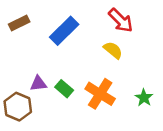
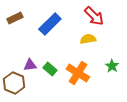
yellow semicircle: (113, 50) -> (88, 39), turned -49
green star: (144, 98) -> (112, 66), moved

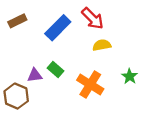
red arrow: (94, 16) -> (93, 18), moved
green rectangle: (50, 69) -> (56, 69), moved

